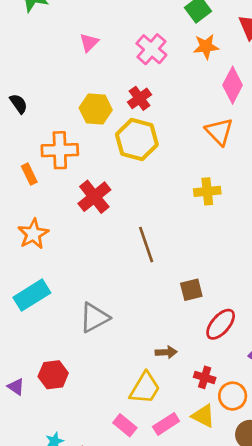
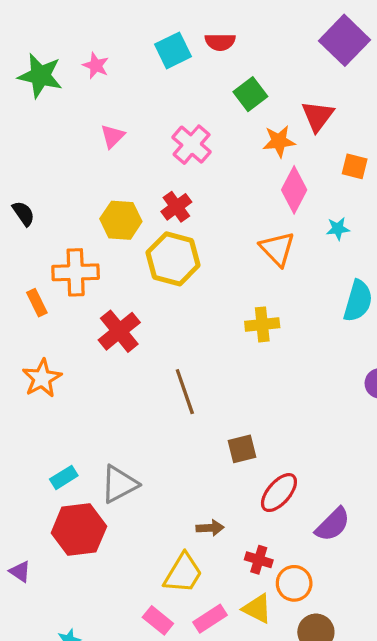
orange star: (206, 47) -> (279, 141), moved
cyan rectangle: (32, 295) -> (64, 477), moved, size x0.6
red hexagon: (53, 375) -> (79, 530), moved, size x1.4

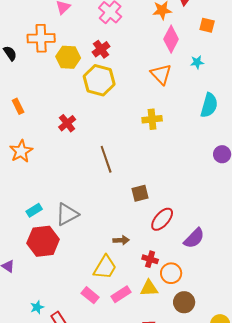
orange cross: (76, 272) -> (41, 38), moved
red cross: (119, 331) -> (67, 123), size x0.7
yellow triangle: (257, 609) -> (149, 288), turned -30

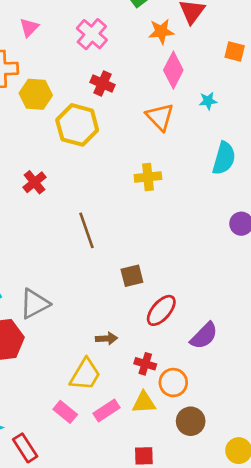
orange square: (207, 25) -> (235, 52), moved
red cross: (101, 49) -> (103, 84), moved, turned -30

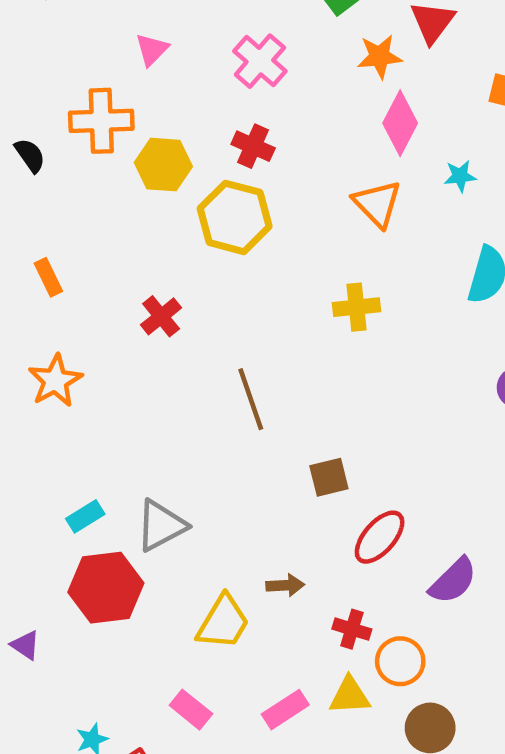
red cross: (103, 84) -> (253, 146), moved
yellow trapezoid: (85, 375) -> (223, 622), moved
pink rectangle: (65, 412) -> (191, 710), moved

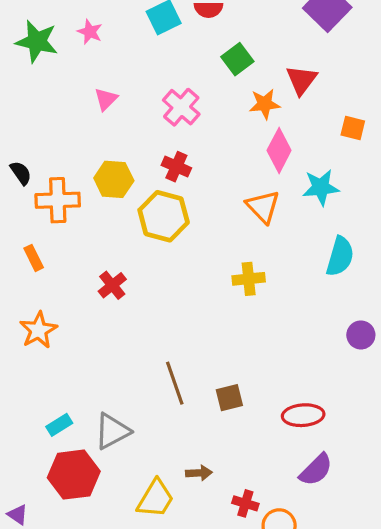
orange cross: (101, 121) -> (58, 200), moved
cyan star: (460, 176) -> (321, 187), size x1.6
brown line: (251, 399) -> (175, 383), moved
red ellipse: (380, 537) -> (303, 415), moved, turned 45

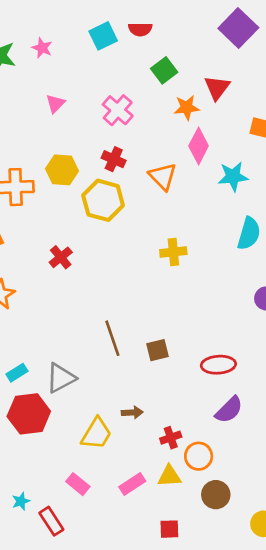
orange triangle: (263, 207) -> (163, 176), moved
red cross: (245, 503) -> (171, 438), turned -36

